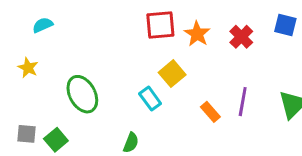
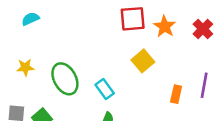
yellow star: (28, 68) -> (25, 67), moved, turned -30
cyan rectangle: (150, 99) -> (105, 89), moved
orange rectangle: (210, 112) -> (176, 94), turned 54

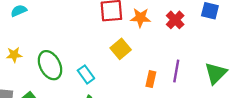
orange star: (165, 26) -> (140, 18), turned -30

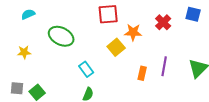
orange star: (140, 18) -> (133, 32), moved
green ellipse: (50, 65) -> (61, 36), moved, turned -35

